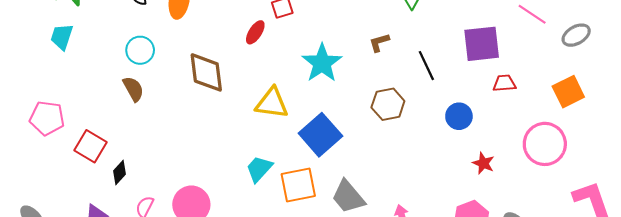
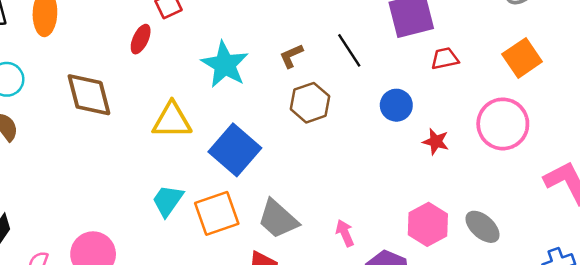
brown L-shape: (379, 42) -> (291, 56), moved
red star: (483, 163) -> (436, 142), moved

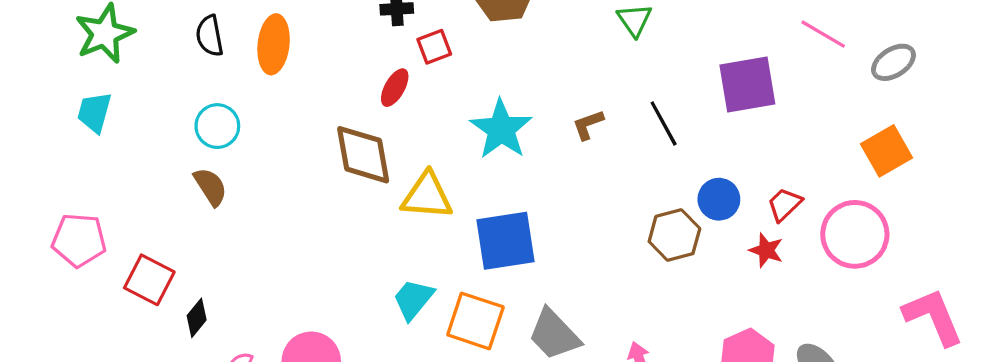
red trapezoid: (445, 59) -> (784, 204), moved, turned -36
brown diamond: (89, 95) -> (363, 155), moved
brown hexagon: (310, 103) -> (674, 235), moved
blue square: (235, 150) -> (505, 241), turned 36
orange square: (217, 213) -> (475, 321), turned 33

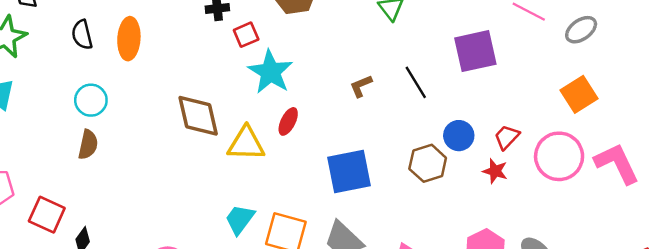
red ellipse: (395, 88) -> (288, 121), moved
cyan star: (501, 129) -> (270, 72), moved
brown semicircle: (210, 187) -> (88, 145), turned 48
blue square: (505, 241) -> (349, 171), moved
pink L-shape: (933, 317) -> (617, 163), moved

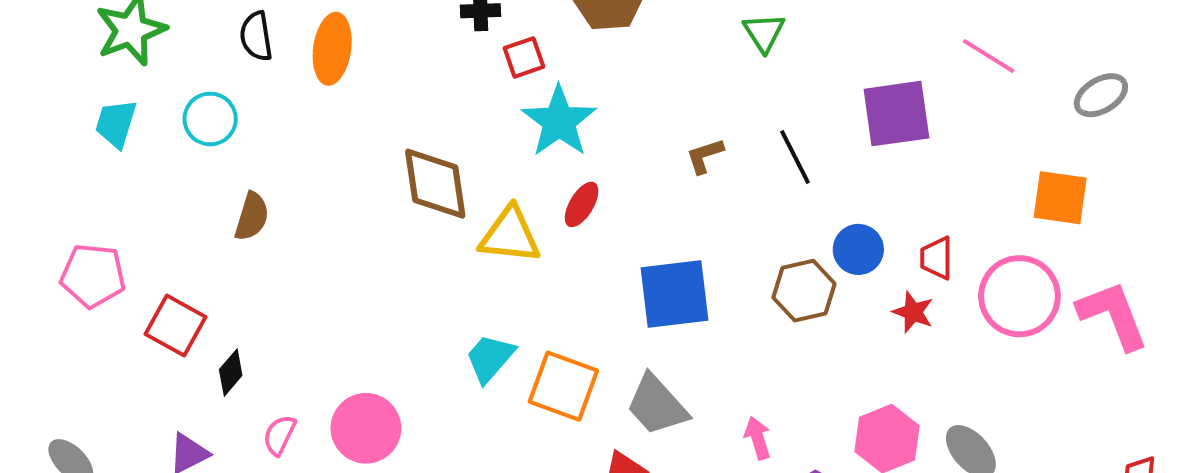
gray ellipse: (581, 30) -> (1101, 95), moved
orange square: (579, 94) -> (1060, 198), turned 36
cyan circle: (91, 100) -> (210, 119), moved
red trapezoid: (507, 137) -> (936, 258), turned -48

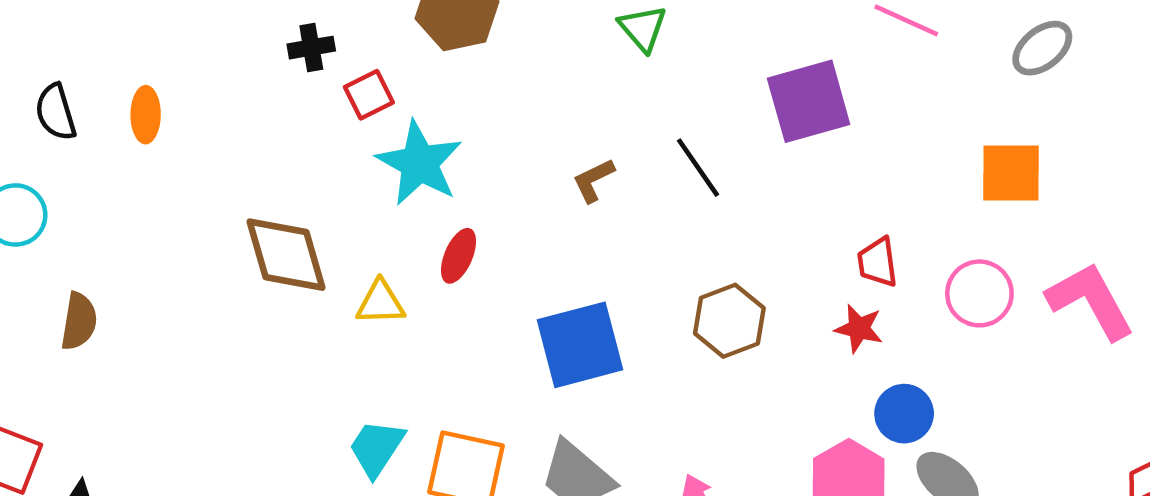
orange ellipse: (332, 49) -> (146, 115), size x0.7
yellow triangle: (510, 235) -> (380, 303), size x0.7
blue circle: (858, 249) -> (904, 414), moved
pink circle: (1019, 296) -> (979, 293), size x0.7

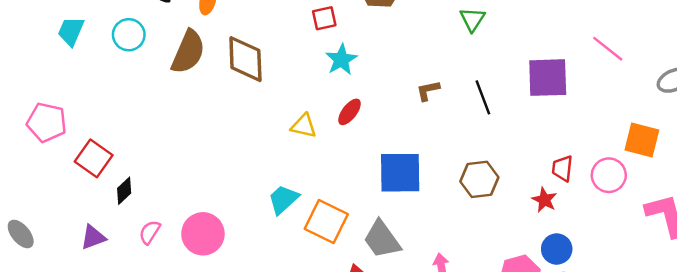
cyan star: (419, 163) -> (341, 60), size x0.7
brown diamond: (286, 255) -> (245, 59), moved
pink circle: (979, 293) -> (609, 175), moved
brown semicircle: (79, 321) -> (188, 52), moved, size x1.5

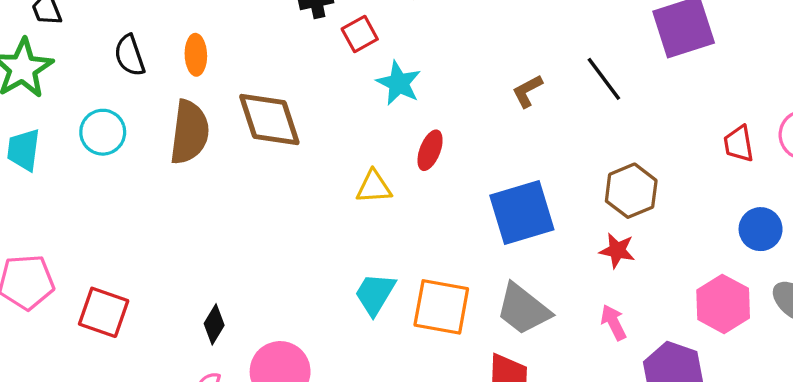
black diamond: (124, 191) -> (214, 324), moved
red star: (544, 200) -> (617, 250), moved
blue circle: (557, 249) -> (761, 229), moved

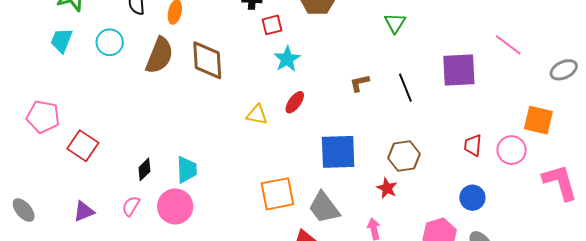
cyan trapezoid: (375, 294) -> (187, 170), moved, turned 132
orange square: (441, 307) -> (277, 194), turned -36

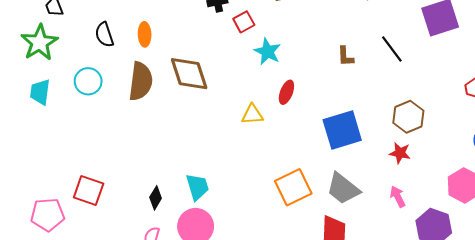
brown L-shape: (360, 83) -> (345, 56), turned -65
pink pentagon: (43, 117) -> (48, 215), moved

